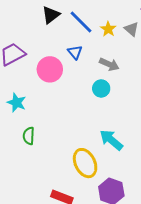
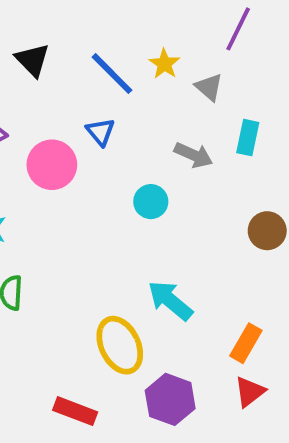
black triangle: (51, 15) -> (32, 60), moved, turned -36
yellow star: (108, 29) -> (164, 64), moved
gray arrow: (109, 64) -> (193, 155), moved

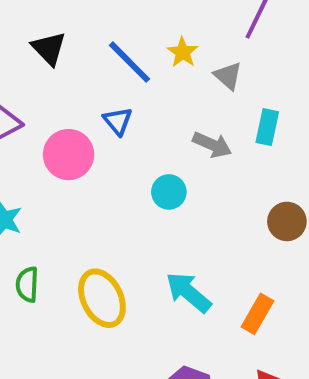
orange rectangle: (246, 343) -> (257, 314), moved
yellow ellipse: (120, 345) -> (102, 298), moved

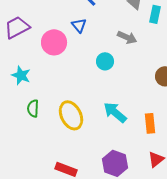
cyan rectangle: (267, 127) -> (155, 14), moved
orange rectangle: (257, 314) -> (150, 123), turned -36

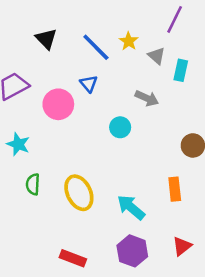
cyan arrow: (115, 112) -> (131, 207), moved
orange rectangle: (150, 123) -> (175, 189), moved

